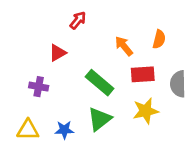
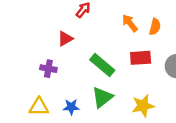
orange arrow: (124, 46) -> (130, 23), moved
yellow star: (146, 111) -> (143, 106), moved

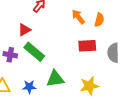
green rectangle: (102, 65) -> (34, 52), moved
green triangle: (102, 97) -> (55, 79), turned 30

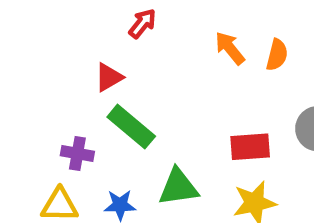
red rectangle: (87, 46) -> (250, 147), moved
purple cross: (10, 55) -> (77, 153), moved

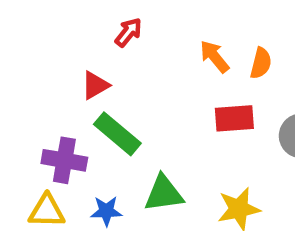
red rectangle: (250, 147) -> (234, 118), moved
purple cross: (77, 153) -> (64, 160), size x1.4

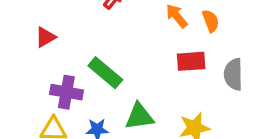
orange semicircle: (261, 63) -> (211, 21), turned -35
red triangle: (95, 85) -> (45, 37), moved

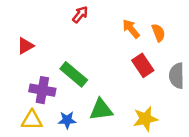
red rectangle: (191, 61) -> (143, 65), turned 60

